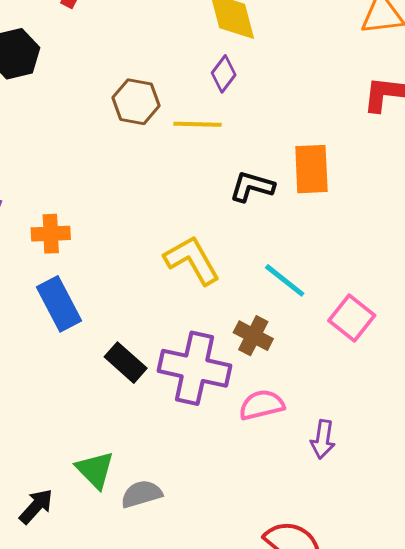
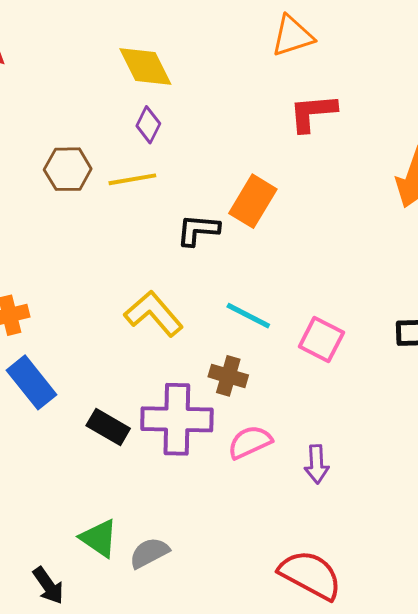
orange rectangle: (311, 169) -> (253, 201), turned 45
black arrow: (36, 506) -> (48, 586), turned 114

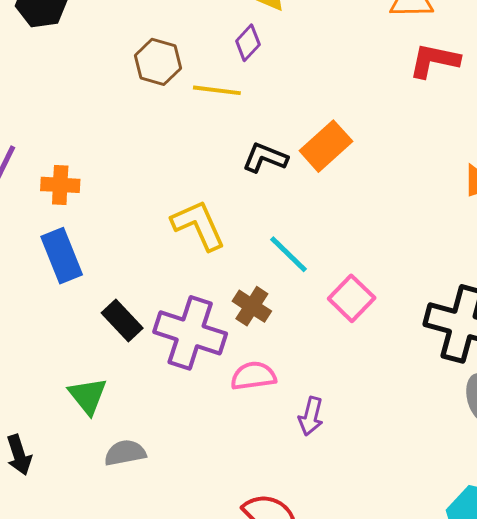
red L-shape: (313, 113) -> (434, 61), moved
green triangle: (99, 538) -> (88, 396), moved

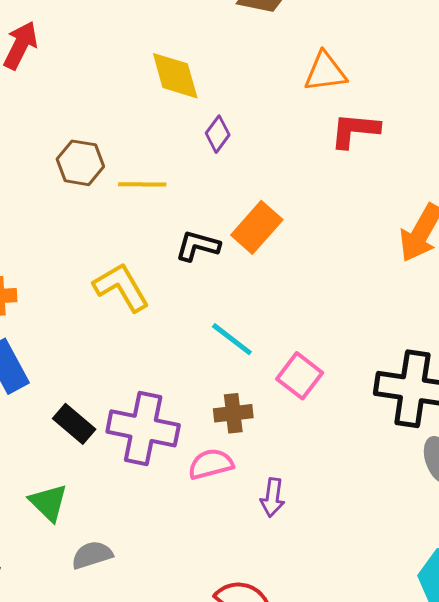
purple diamond: (248, 43) -> (218, 134), moved
yellow L-shape: (198, 225) -> (121, 287), moved
brown cross: (252, 306) -> (233, 413), moved, turned -33

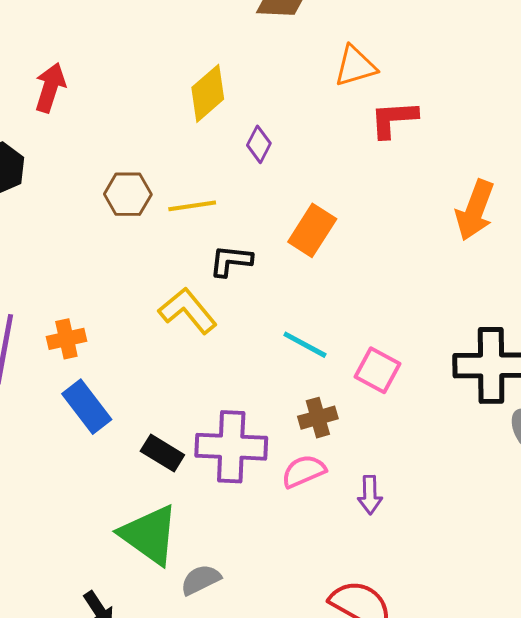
yellow diamond: (175, 76) -> (208, 93), turned 74
black L-shape: (198, 246) -> (231, 261), moved
green triangle: (48, 503) -> (149, 535), size x1.6

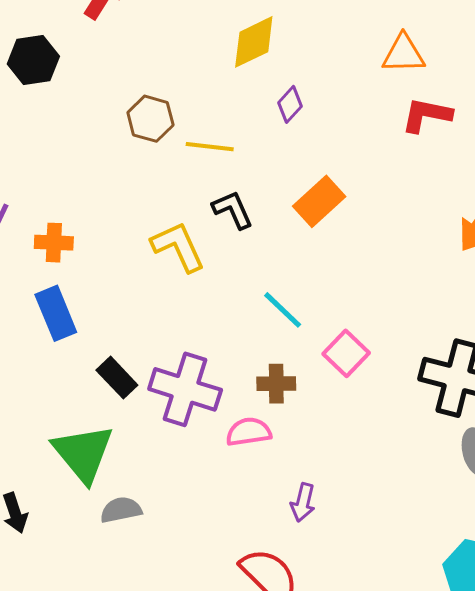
black L-shape: (231, 261) -> (233, 210), turned 45
purple arrow: (370, 495) -> (303, 502), moved

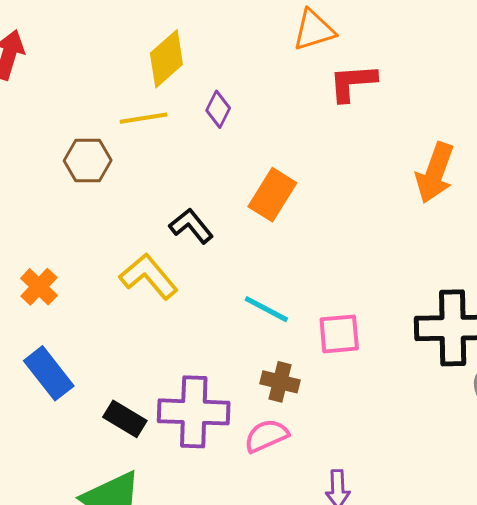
yellow line: (210, 147) -> (144, 118), moved
orange cross: (54, 243) -> (39, 287), moved, turned -33
pink square: (346, 353) -> (339, 334), turned -33
brown cross: (276, 384) -> (280, 382), turned 30

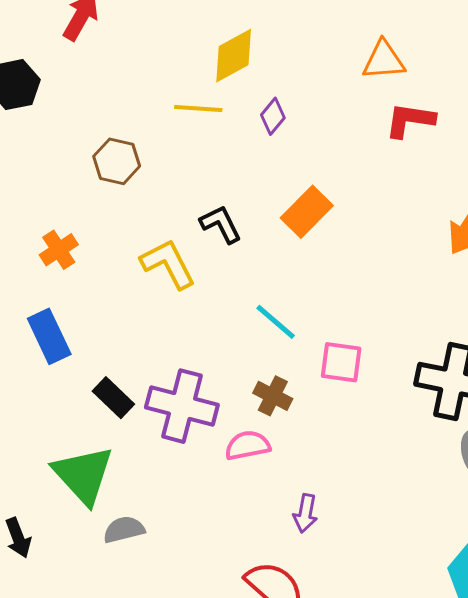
brown hexagon: (88, 161) -> (117, 161), moved

